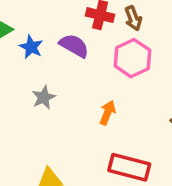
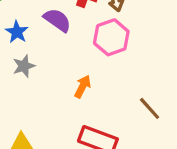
blue star: (31, 47) -> (17, 32), moved

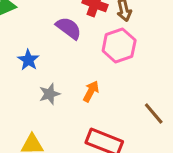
blue star: (17, 32) -> (28, 60), moved
gray star: (24, 66) -> (50, 94), moved

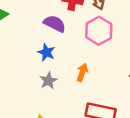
blue star: (28, 60) -> (46, 52), moved

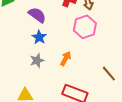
purple semicircle: (55, 24) -> (37, 15), moved

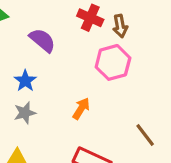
blue star: (39, 37) -> (25, 81), moved
gray star: (37, 61) -> (25, 113), moved

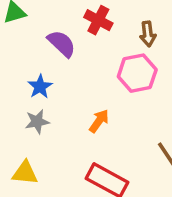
red cross: (90, 18) -> (98, 20), moved

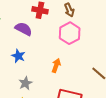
gray star: (37, 122) -> (25, 83), moved

